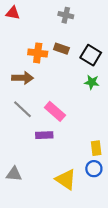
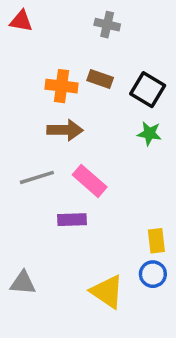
brown arrow: (23, 78) -> (65, 130), moved
gray line: (23, 109) -> (37, 177), turned -60

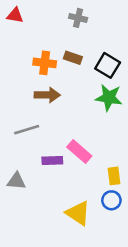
green star: (149, 134) -> (109, 98), size x1.5
pink rectangle: (90, 181) -> (79, 151), moved
gray triangle: (23, 283) -> (16, 181), moved

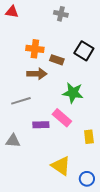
brown rectangle: (73, 58) -> (57, 60), moved
green star: (109, 98) -> (73, 93), moved
blue circle: (111, 200) -> (87, 179), moved

